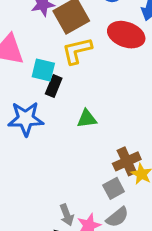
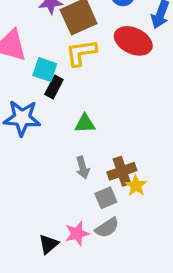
gray arrow: (67, 215) -> (83, 168), moved

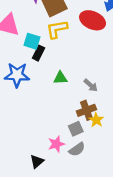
gray arrow: (83, 168) -> (91, 85), moved, turned -32
pink star: (77, 234) -> (56, 144), moved

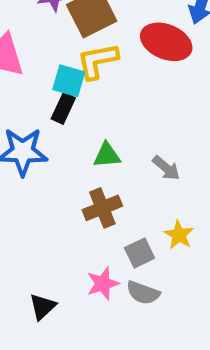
cyan square: (32, 41) -> (69, 81), moved
brown cross: (86, 110) -> (102, 208), moved
gray semicircle: (77, 149) -> (143, 293), turned 56
black triangle: (37, 161) -> (43, 307), moved

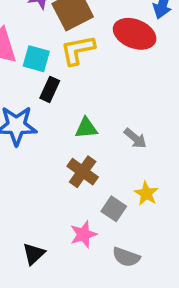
cyan square: (69, 81) -> (36, 59), moved
brown cross: (102, 208) -> (83, 172), turned -32
gray square: (140, 253) -> (114, 209), turned -30
gray semicircle: (143, 293) -> (126, 257), moved

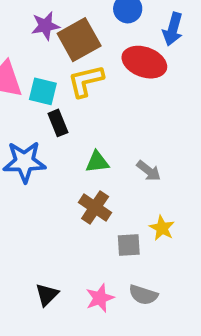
black rectangle: (50, 89) -> (58, 123), turned -45
gray square: (114, 209) -> (129, 245), turned -35
pink star: (83, 234) -> (100, 298), moved

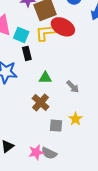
red ellipse: (144, 62) -> (63, 27), moved
gray semicircle: (143, 295) -> (49, 153), moved

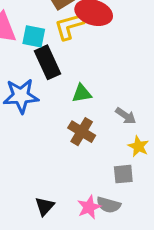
black rectangle: (27, 53) -> (48, 62), size x1.5
gray arrow: (73, 87) -> (126, 116), moved
gray square: (56, 126) -> (123, 174), moved

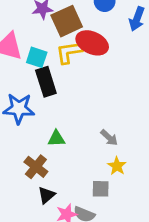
green triangle: (82, 93) -> (56, 139), moved
brown cross: (82, 132) -> (36, 167), moved
black triangle: (45, 206) -> (47, 195), moved

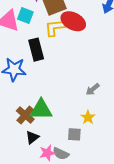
cyan square: (37, 57) -> (25, 16), moved
gray arrow: (109, 138) -> (93, 89), moved, turned 96
green triangle: (56, 139) -> (41, 110), moved, size x1.6

